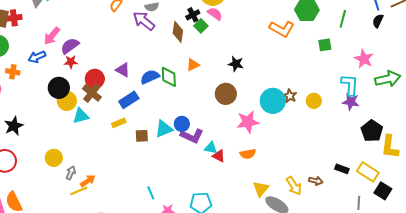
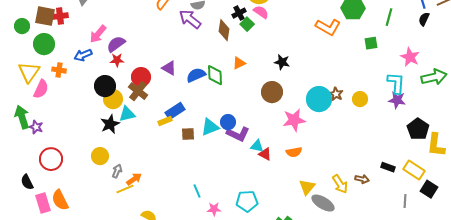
blue rectangle: (129, 100) -> (175, 111), moved
black star: (14, 126) -> (110, 124), moved

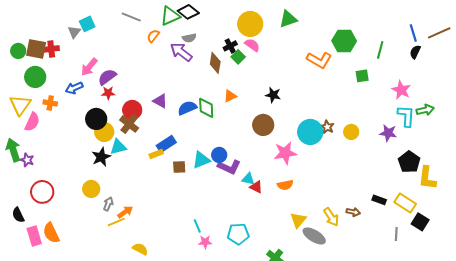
green circle: (22, 26) -> (18, 51), moved
green arrow: (434, 77) -> (425, 110), size x0.7
cyan L-shape: (396, 83) -> (406, 116), moved
cyan line: (197, 191) -> (197, 226), moved

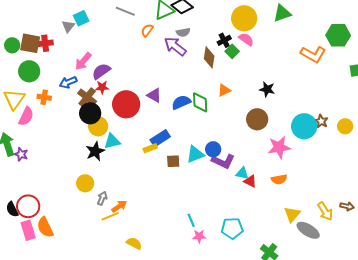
red circle: (132, 110) -> (126, 104), size x1.4
brown cross: (129, 124) -> (87, 97), moved
red circle: (42, 192) -> (28, 206), moved

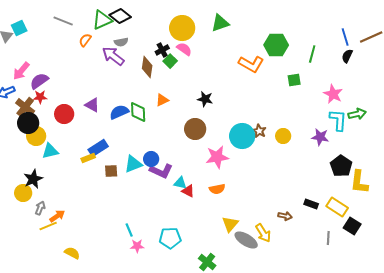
red circle: (126, 104) -> (64, 114), size x0.7
black star: (95, 151) -> (33, 179), moved
yellow arrow: (325, 211) -> (263, 233), moved

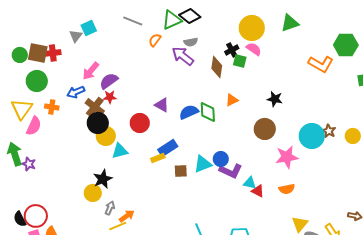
green square: (170, 61) -> (240, 61), turned -32
red circle: (64, 114) -> (140, 123), moved

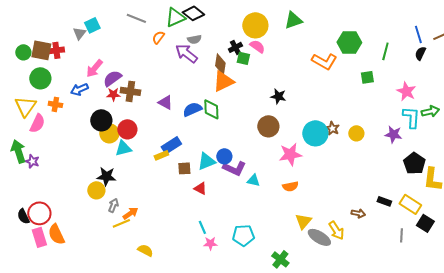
orange triangle: (232, 100) -> (223, 81), moved, size x1.6
brown cross: (95, 107) -> (130, 91), moved, turned -30
red circle: (140, 123) -> (127, 129), moved
black star: (103, 179) -> (106, 176), turned 30
red triangle: (258, 191) -> (200, 188), moved

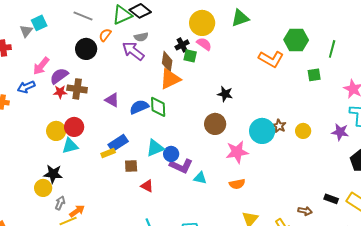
black circle: (101, 120) -> (86, 49), moved
cyan triangle: (206, 161) -> (155, 148), moved

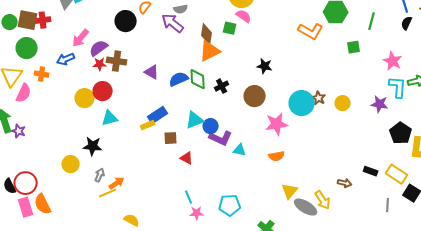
black cross: (182, 45) -> (222, 86), moved
red circle: (74, 127) -> (103, 91), moved
yellow circle: (56, 131) -> (85, 98), moved
yellow circle: (43, 188) -> (71, 164), moved

